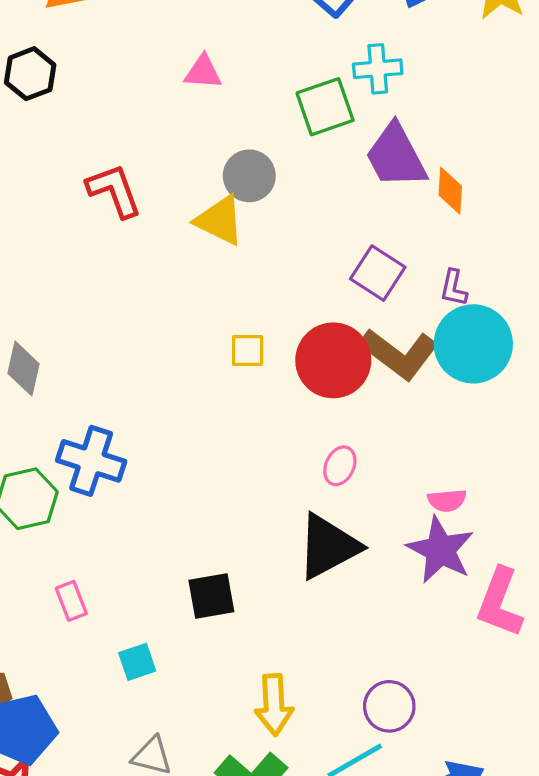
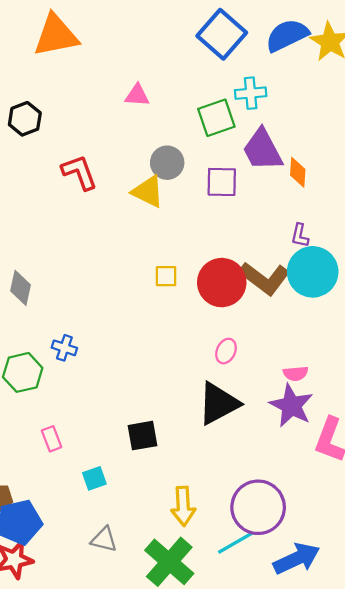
black hexagon: (30, 74) -> (25, 119), moved
purple square: (378, 273) -> (222, 182), moved, turned -32
blue cross: (91, 461) -> (64, 348), size x0.6
purple circle: (389, 706) -> (258, 507), size x1.6

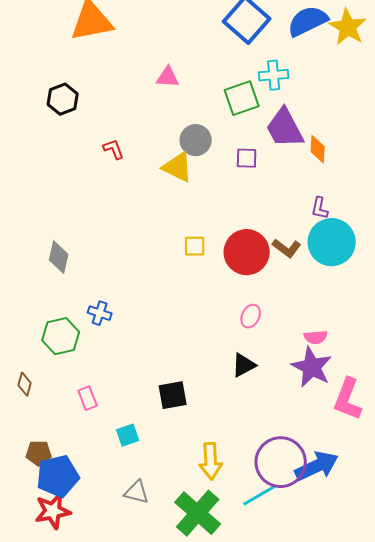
red L-shape: (79, 172) -> (114, 149), size x0.6
purple square: (222, 182) -> (247, 158), size x0.7
brown L-shape: (265, 278) -> (287, 248), size x0.6
black triangle: (219, 403) -> (244, 365), size x0.6
blue arrow: (297, 559) -> (317, 466), moved

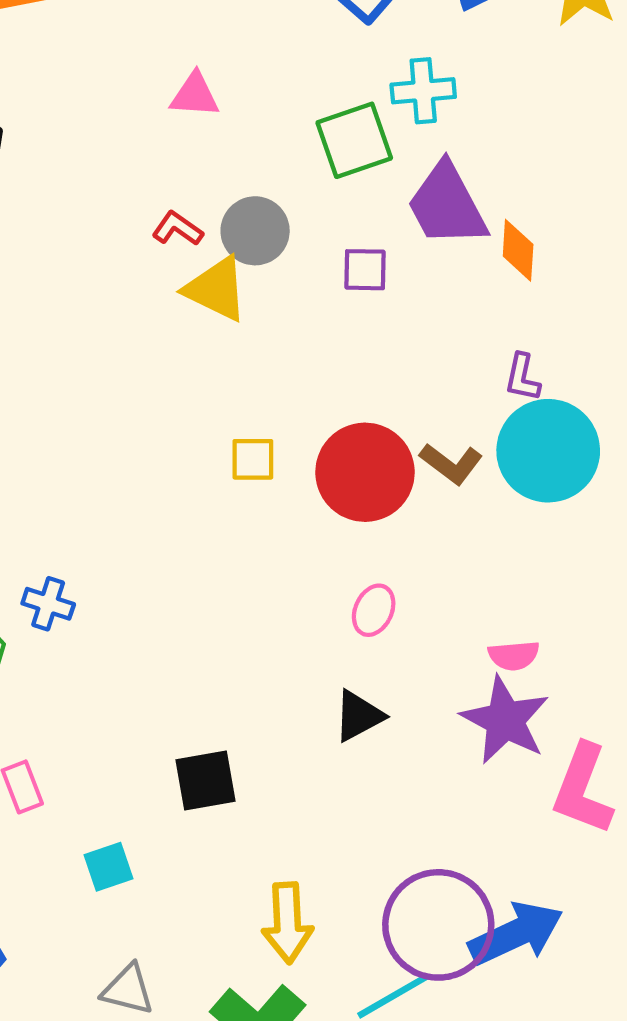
red L-shape: (114, 149) -> (177, 229), moved, turned -35

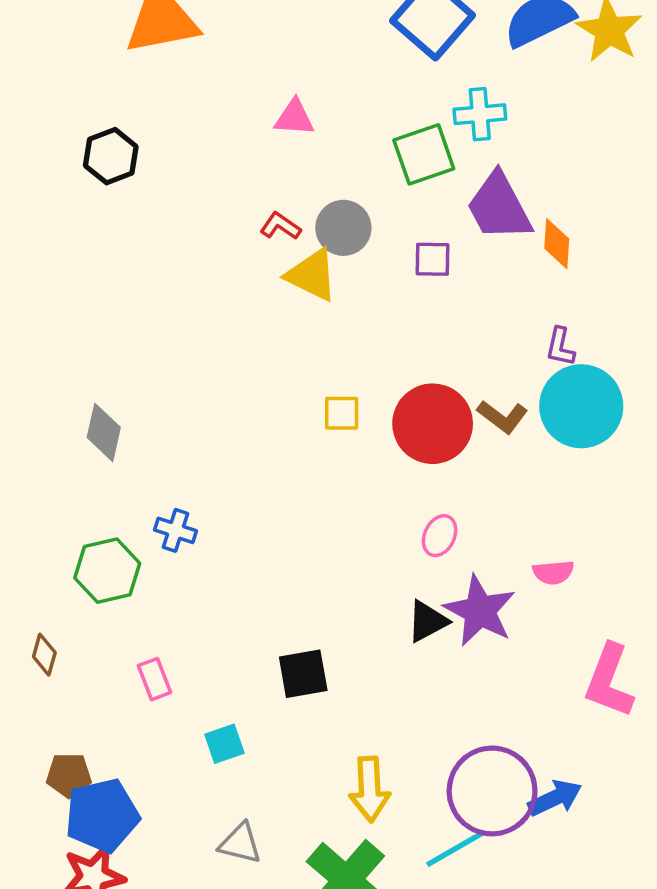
purple star: (505, 720) -> (480, 611), moved
blue arrow: (516, 934) -> (555, 798), size x0.7

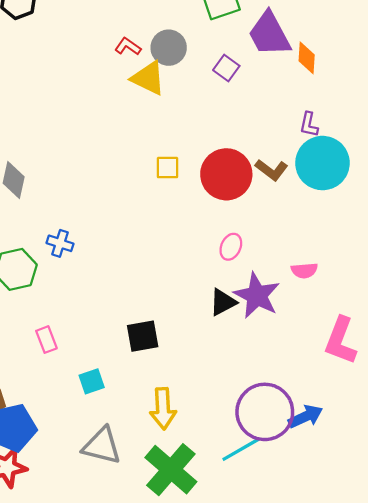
purple square: (433, 259) -> (226, 68), turned 35
yellow arrow: (370, 789) -> (163, 409), moved
gray triangle: (240, 843) -> (102, 446), size x1.4

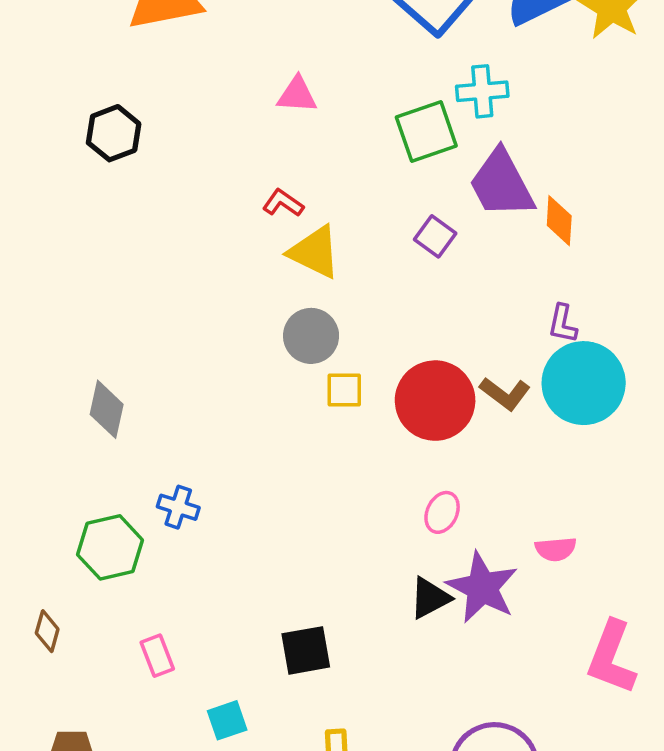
gray circle: (169, 48) -> (311, 336), moved

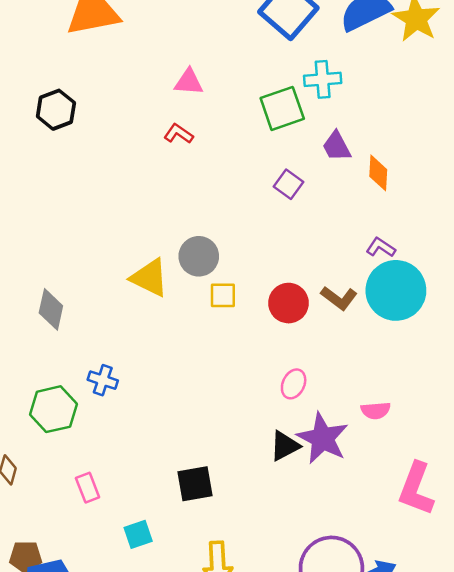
purple trapezoid: (501, 184) -> (337, 146), size x0.6
red L-shape: (283, 203) -> (179, 134), moved
yellow triangle: (315, 252) -> (149, 278), moved
purple L-shape: (563, 324) -> (381, 247), turned 112
red circle: (435, 401) -> (288, 303), size x0.7

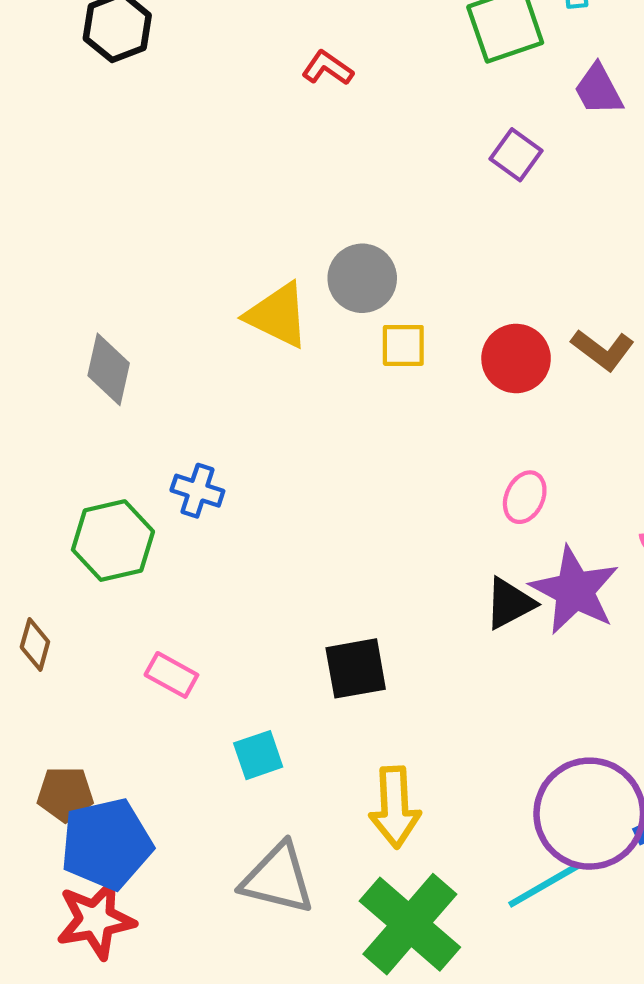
pink rectangle: (88, 488) -> (171, 675), turned -40

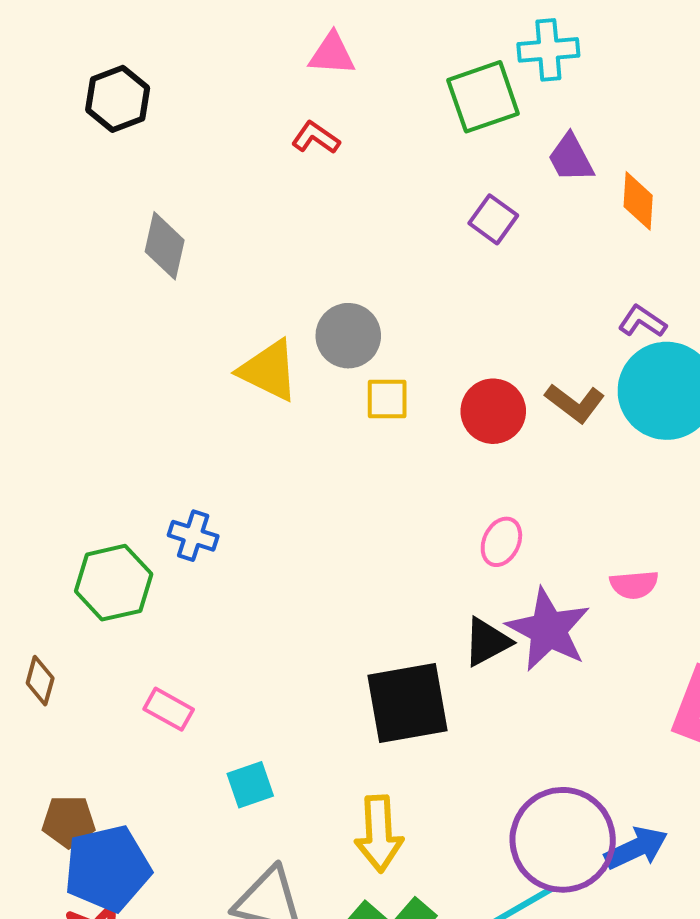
gray diamond: (109, 369) -> (165, 246), moved
black square: (356, 668) -> (408, 703), moved, size x1.4

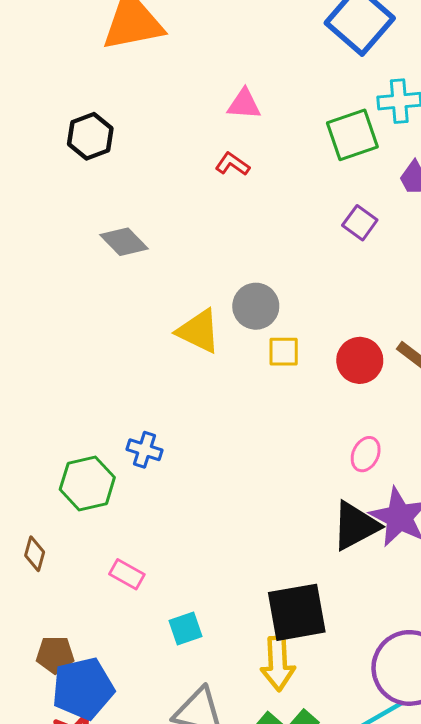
gray diamond: (165, 246) -> (124, 242), turned -57
black triangle: (487, 642) -> (355, 526), size x1.4
black square: (408, 703) -> (297, 612), moved

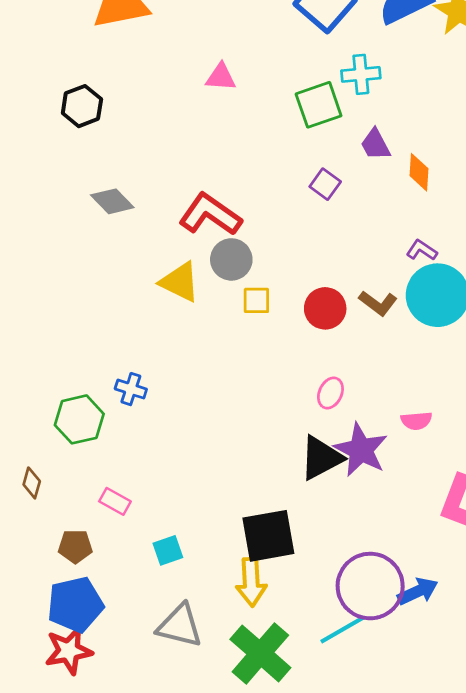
red L-shape: (232, 164) -> (210, 215), moved, size x2.0
brown pentagon: (55, 655) -> (75, 546), moved

